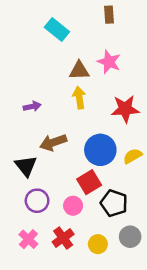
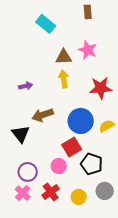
purple circle: (37, 201) -> (28, 172), moved

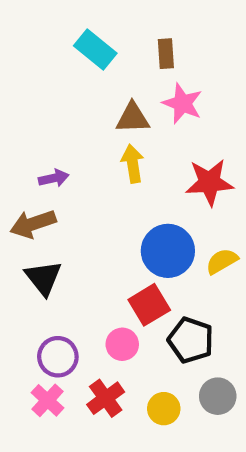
brown rectangle: (88, 12) -> (166, 54), moved
brown arrow: (43, 115) -> (33, 224), moved

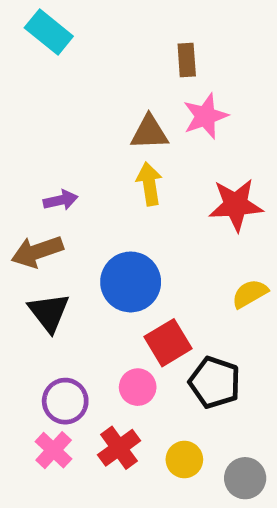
cyan rectangle: (95, 49) -> (49, 32), moved
pink star: (182, 103) -> (205, 116), turned 30
blue circle: (168, 251) -> (131, 282), moved
gray circle: (218, 396) -> (245, 478), moved

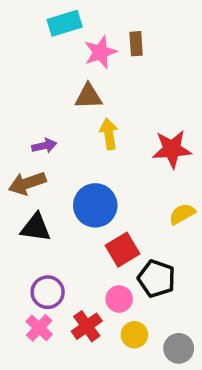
cyan rectangle: (49, 32) -> (65, 23), moved, turned -56
pink star: (205, 116) -> (100, 52), moved
brown triangle: (149, 132) -> (88, 96), moved
black triangle: (49, 312) -> (36, 228), turned -44
pink circle: (138, 387) -> (119, 299), moved

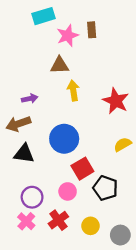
red star: (172, 149) -> (116, 101), turned 30
pink circle: (119, 299) -> (68, 191), moved

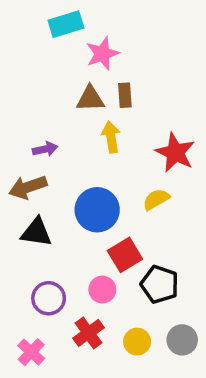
brown rectangle: (92, 30) -> (125, 95), moved
yellow semicircle: (123, 144) -> (156, 199), moved
pink cross: (26, 221) -> (31, 352), moved
gray circle: (120, 235) -> (182, 340), moved

